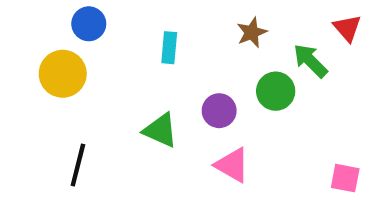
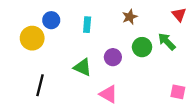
blue circle: (89, 24) -> (51, 20), moved
green arrow: (310, 61) -> (167, 41), moved
pink triangle: (232, 165) -> (108, 94), moved

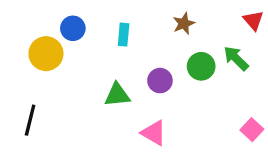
green triangle: (83, 67) -> (117, 95), turned -30
black line: (40, 85) -> (30, 120), moved
pink square: (178, 92) -> (252, 130), turned 32

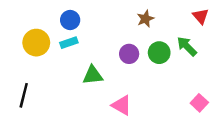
blue circle: (73, 28) -> (70, 20), moved
cyan rectangle: (124, 35) -> (69, 43), moved, turned 66
purple circle: (160, 81) -> (129, 54), moved

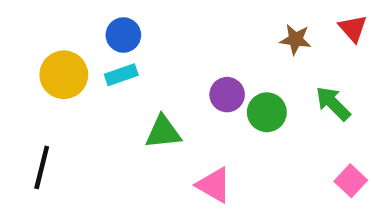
brown star: (145, 19) -> (296, 39), moved, turned 30
green arrow: (187, 46) -> (333, 103), moved
green circle: (159, 53) -> (267, 112), moved

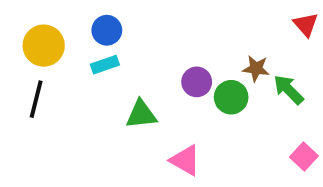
brown star: (296, 39) -> (256, 69), moved
yellow circle: (64, 75) -> (44, 46), moved
black line: (42, 167) -> (36, 99), moved

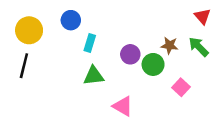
cyan rectangle: (105, 65) -> (90, 43), moved, turned -54
green arrow: (289, 90) -> (199, 47), moved
pink square: (304, 156) -> (181, 87), moved

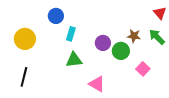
yellow circle: (29, 30) -> (25, 39), moved
black line: (24, 66) -> (24, 77), moved

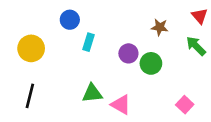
brown star: (134, 36) -> (160, 27), moved
green triangle: (74, 60) -> (92, 93), moved
pink square: (143, 69) -> (185, 105), moved

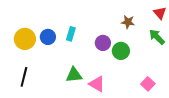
blue circle: (70, 20) -> (48, 37), moved

